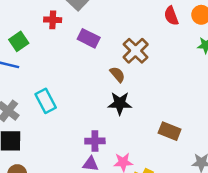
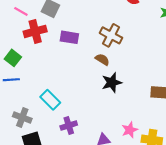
red cross: (53, 20) -> (35, 31), size x1.5
purple cross: (95, 141) -> (69, 125), moved

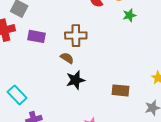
brown cross: (111, 35) -> (76, 36), turned -30

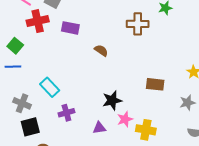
brown cross: (76, 36) -> (138, 24), moved
black star: (75, 80) -> (112, 100), moved

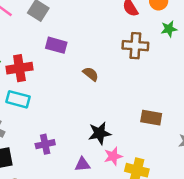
red cross: (38, 21) -> (19, 68), moved
cyan rectangle: (50, 87) -> (18, 99), moved, turned -36

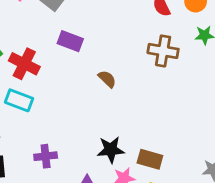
red cross: (19, 68) -> (24, 64), turned 30
brown rectangle: (151, 118) -> (150, 159), moved

